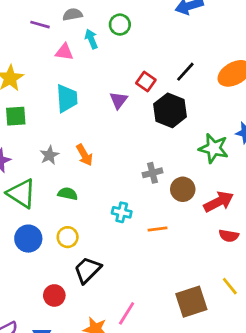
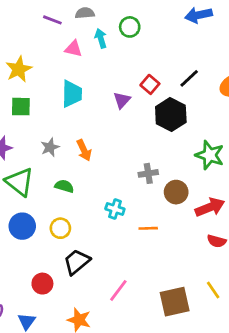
pink line: (127, 313) -> (118, 290), moved

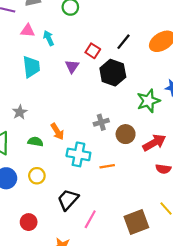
cyan arrow: (101, 38) -> (49, 38), moved
orange arrow: (84, 150) -> (57, 132), moved
green star: (210, 155) -> (148, 101), turned -30
cyan cross: (115, 209) -> (78, 154), size x1.5
black trapezoid: (77, 262) -> (68, 200), moved

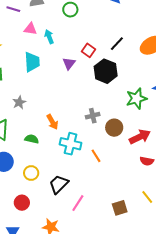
green semicircle: (35, 142) -> (32, 139), moved
orange line: (107, 166) -> (96, 156), turned 64
yellow circle: (37, 176) -> (31, 173), moved
brown square: (136, 222) -> (120, 208), size x0.7

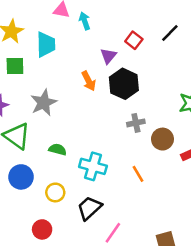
cyan trapezoid: (32, 62) -> (46, 44), moved
black hexagon: (106, 71) -> (124, 84), moved
gray star: (19, 102) -> (44, 103), size x1.5
orange arrow: (52, 122) -> (89, 81), moved
cyan cross: (70, 144) -> (93, 166), moved

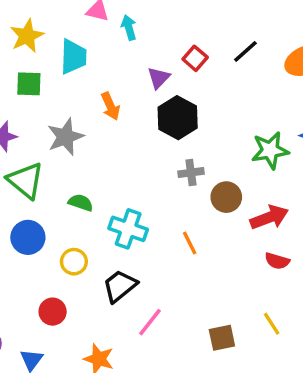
orange arrow: (89, 81) -> (110, 106), moved

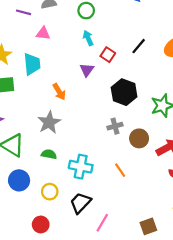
cyan arrow: (129, 28) -> (88, 38), moved
black hexagon: (178, 118) -> (124, 92), moved
gray star: (65, 137) -> (49, 122), moved

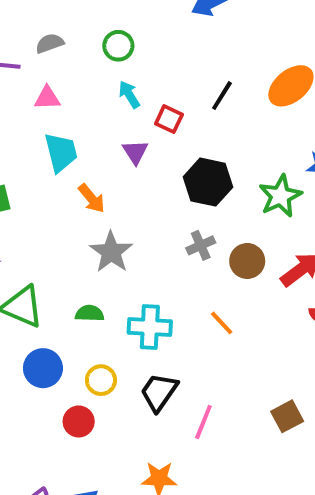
cyan trapezoid: (32, 64) -> (61, 152), moved
gray star: (49, 122) -> (111, 252), moved
red circle: (41, 224) -> (79, 421), moved

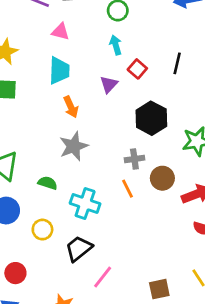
black line: (222, 96) -> (177, 63), turned -35
orange line: (222, 323) -> (128, 189), moved
red circle: (79, 421) -> (15, 273), moved

